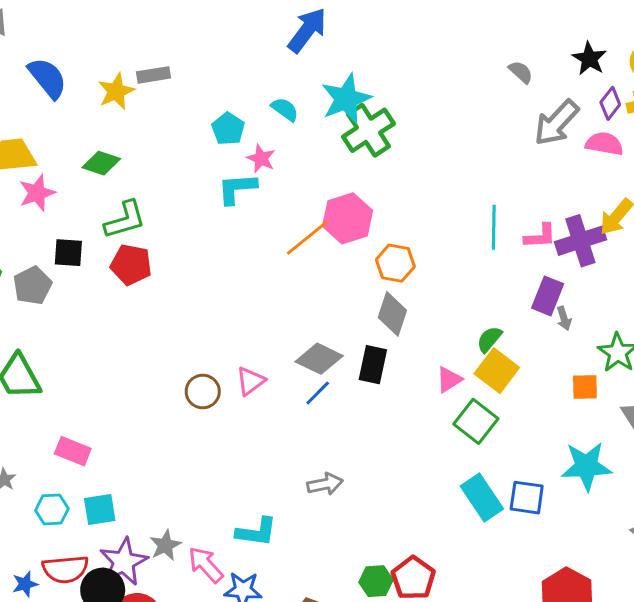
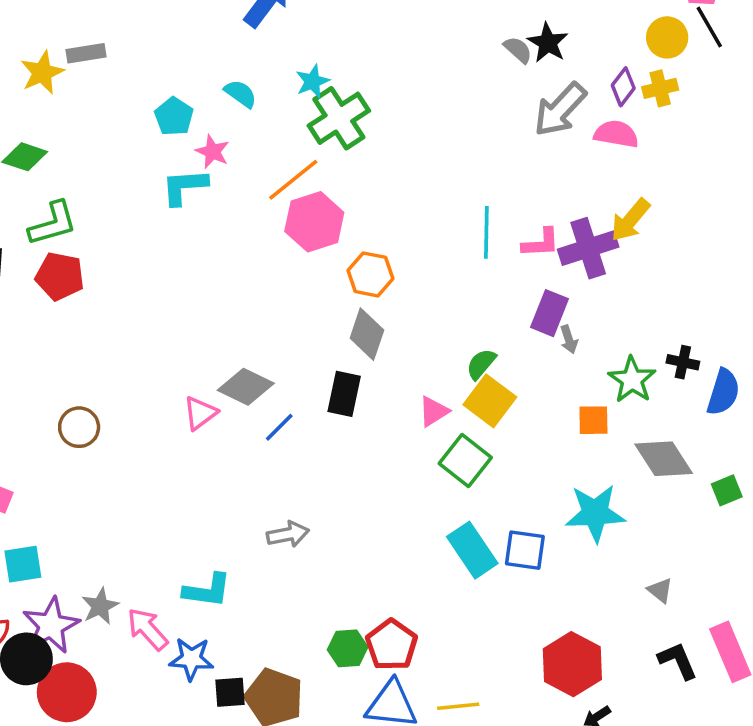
black star: (589, 59) -> (548, 43), moved
cyan star: (346, 99) -> (313, 81), size x0.6
orange line: (307, 238) -> (293, 180), moved
gray diamond: (319, 359) -> (246, 387), moved
brown circle: (203, 392) -> (79, 427), moved

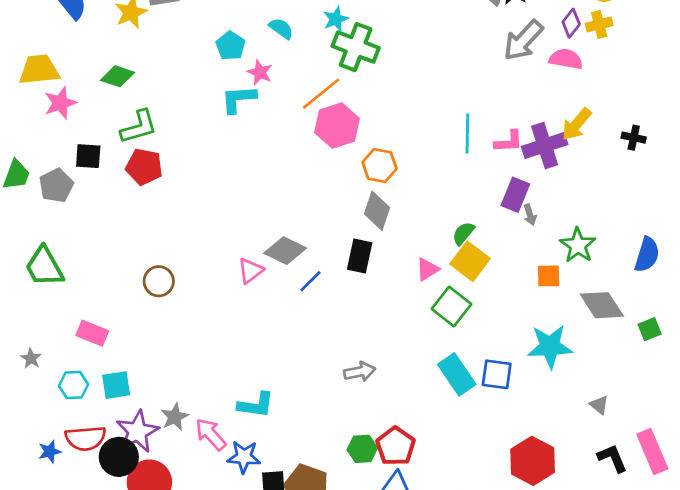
green cross: (339, 118) -> (356, 47), turned -36
black cross: (683, 362) -> (634, 138), moved
gray arrow: (288, 534) -> (360, 372), moved

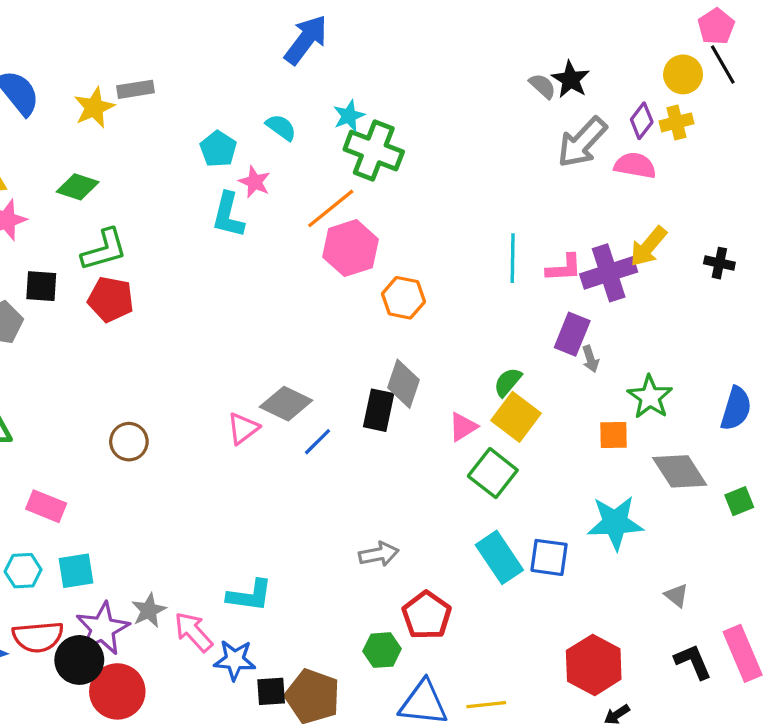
cyan L-shape: (239, 99) -> (228, 215), turned -72
gray diamond: (377, 211) -> (403, 384), moved
red pentagon: (396, 446) -> (427, 615), moved

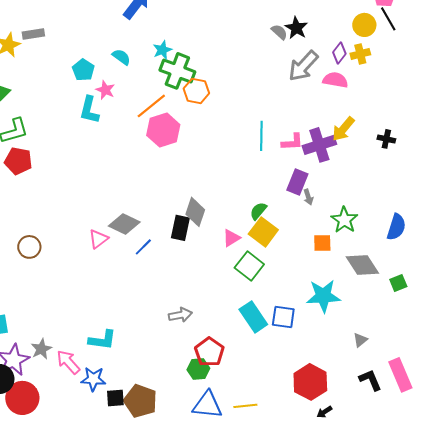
orange hexagon: (403, 298) -> (196, 91), moved
gray triangle: (676, 595) -> (360, 340), turned 42
green hexagon: (382, 650) -> (198, 369), moved

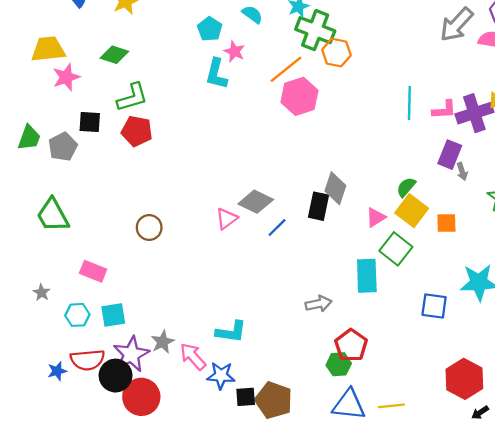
orange square: (322, 243) -> (446, 223), moved
cyan rectangle: (253, 317) -> (367, 276), moved, turned 32

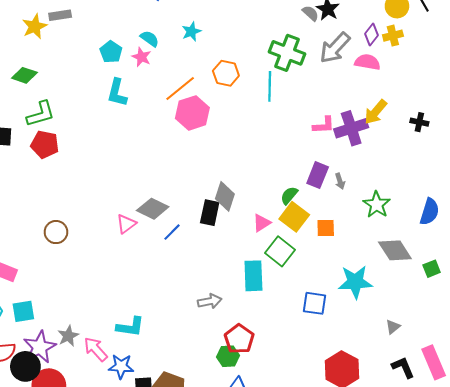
green cross: (315, 30) -> (287, 53), moved
pink star: (234, 51) -> (141, 57), moved
cyan line: (409, 103) -> (270, 86), moved
purple rectangle: (450, 155) -> (318, 175), moved

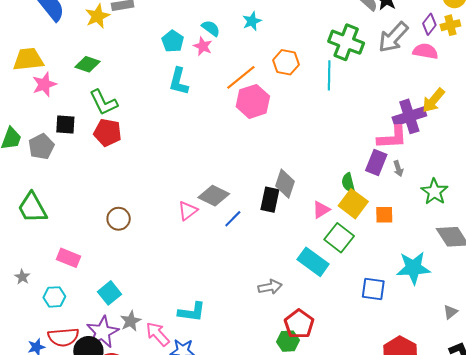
green L-shape: (41, 114) -> (103, 102), turned 80
pink L-shape: (324, 125) -> (392, 138), moved, size x1.4
green semicircle: (289, 195) -> (348, 183), turned -54
cyan rectangle: (253, 276) -> (313, 262), turned -52
cyan square: (23, 311) -> (110, 293), moved, turned -30

